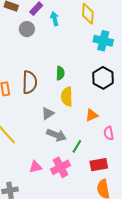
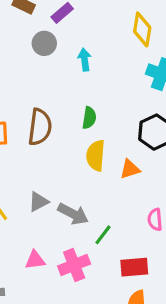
cyan arrow: (55, 19) -> (85, 60), moved
gray triangle: (48, 113) -> (38, 202), moved
orange triangle: (92, 115) -> (130, 169), moved

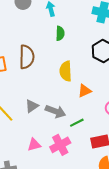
green semicircle: (89, 118) -> (60, 33), moved
orange triangle: (130, 169) -> (85, 91), moved
green line: (103, 235) -> (77, 123), turned 32

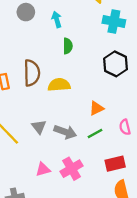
yellow semicircle: (66, 71) -> (59, 85), moved, turned 90
gray triangle: (32, 106) -> (39, 127), turned -32
green line: (77, 123) -> (95, 133), moved

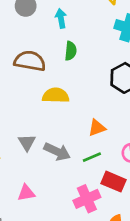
brown semicircle: (32, 73) -> (30, 61), moved, turned -85
red rectangle: (115, 164) -> (114, 182), moved, turned 30
pink cross: (72, 169) -> (87, 199), moved

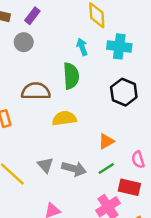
cyan arrow: (61, 18) -> (82, 47), moved
green semicircle: (71, 51) -> (71, 76), size x1.5

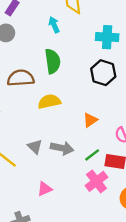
cyan cross: (119, 46) -> (107, 37), moved
cyan arrow: (82, 47) -> (54, 25), moved
green line: (106, 168) -> (92, 155), moved

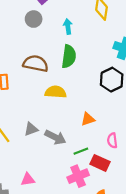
cyan arrow: (54, 25) -> (68, 26), moved
gray triangle: (35, 147) -> (31, 129), turned 40
pink triangle: (45, 189) -> (28, 180), moved

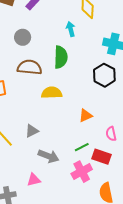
gray circle: (34, 19) -> (23, 37), moved
cyan arrow: (68, 26) -> (71, 29), moved
gray arrow: (55, 137) -> (49, 156), moved

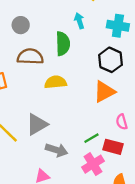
cyan arrow: (71, 29) -> (79, 21), moved
orange triangle: (85, 116) -> (104, 92), moved, size x1.5
gray triangle: (32, 131) -> (37, 124), size x1.5

